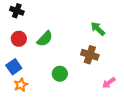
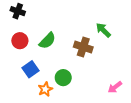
brown cross: (90, 55) -> (83, 47), moved
blue square: (14, 67) -> (30, 69), moved
orange star: (21, 85) -> (45, 89), moved

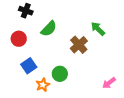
black cross: (18, 11) -> (26, 11), moved
green semicircle: (47, 41) -> (49, 29), moved
brown cross: (83, 47) -> (79, 45), turned 30

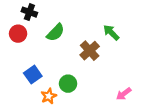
red circle: (19, 39) -> (18, 34), moved

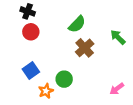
green semicircle: (56, 32) -> (77, 24), moved
green arrow: (111, 32) -> (118, 37), moved
red circle: (18, 34) -> (31, 32), moved

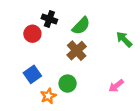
black cross: (28, 11) -> (49, 19), moved
brown cross: (85, 48) -> (77, 51), moved
pink arrow: (117, 89) -> (116, 86), moved

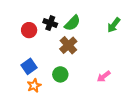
black cross: (49, 19) -> (50, 23), moved
green arrow: (124, 39) -> (114, 25), moved, turned -98
orange star: (48, 96) -> (34, 86), moved

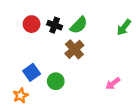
red circle: (29, 30) -> (32, 24), moved
green circle: (60, 74) -> (56, 81), moved
orange star: (34, 86) -> (21, 95), moved

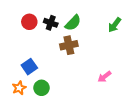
brown cross: (74, 49) -> (69, 45), turned 30
green circle: (56, 81) -> (41, 88), moved

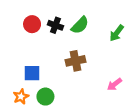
green arrow: (115, 25) -> (117, 33), moved
brown cross: (69, 45) -> (75, 61), moved
blue square: (29, 67) -> (32, 73), turned 35

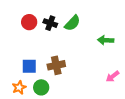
green arrow: (117, 33) -> (106, 40), moved, turned 56
brown cross: (75, 61) -> (56, 65), moved
pink arrow: (114, 84) -> (113, 76), moved

